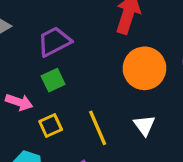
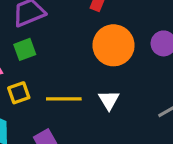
yellow line: (98, 128) -> (64, 99), turned -72

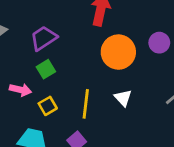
yellow line: (64, 99) -> (86, 104), turned -72

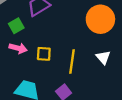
green square: (46, 69) -> (16, 26), moved
yellow square: (48, 106) -> (44, 54), moved, turned 32

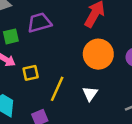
yellow square: (44, 54) -> (31, 73), turned -32

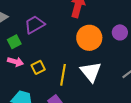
white triangle: (90, 94) -> (91, 72), size x1.6

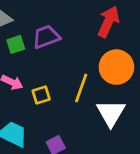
green square: (14, 42) -> (16, 44), moved
yellow line: (63, 75) -> (81, 88), moved

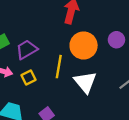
purple trapezoid: (46, 37) -> (27, 50), moved

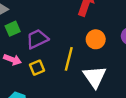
orange circle: (84, 45) -> (96, 39), size x0.7

